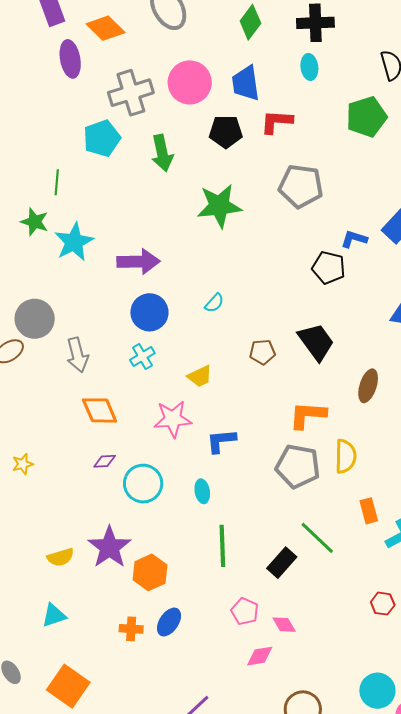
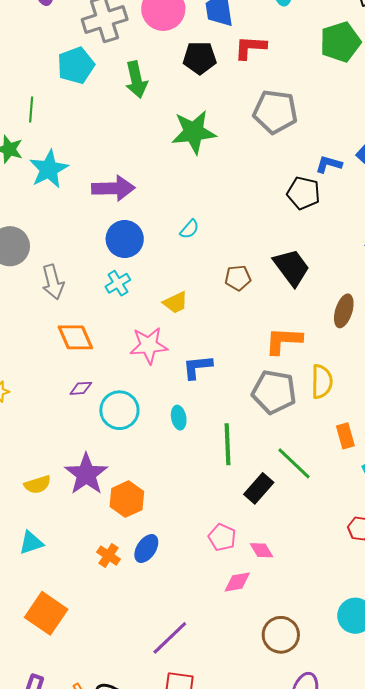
green line: (222, 546) -> (227, 444), moved
orange cross: (131, 629) -> (109, 556), turned 30

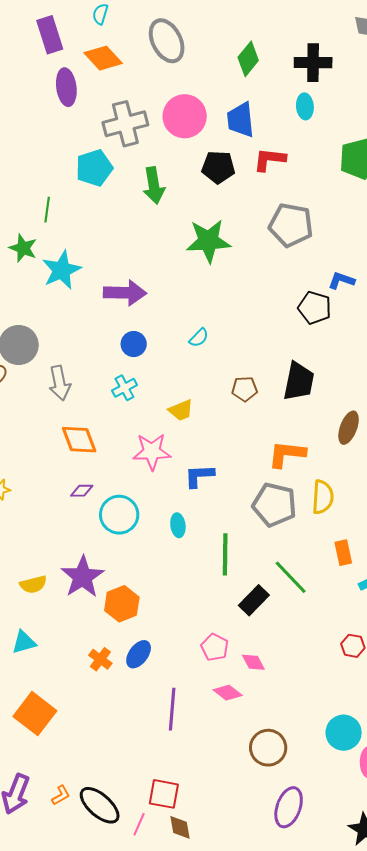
blue circle: (125, 239) -> (134, 344), size x0.7
black trapezoid: (292, 267) -> (299, 381), turned 45
pink diamond: (237, 582) -> (228, 693), turned 44
purple line: (170, 638) -> (172, 709), moved, turned -45

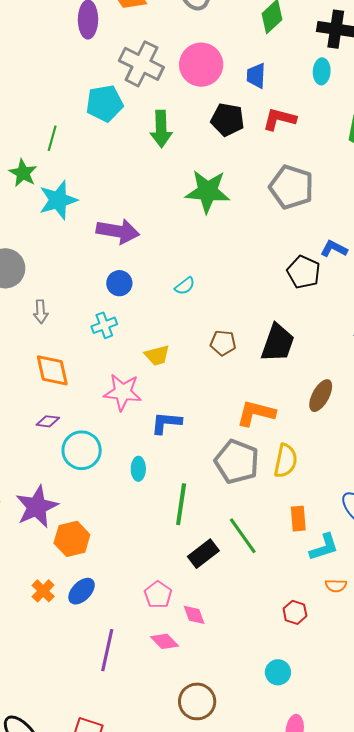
blue trapezoid: (241, 120) -> (256, 76), size x0.7
gray cross: (125, 124) -> (141, 64), turned 33
gray arrow: (60, 383) -> (41, 312), size x0.7
cyan circle: (344, 733) -> (278, 672), moved, size x0.7

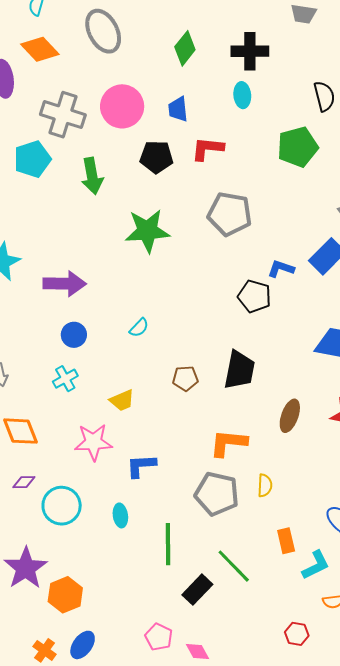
yellow semicircle: (286, 461) -> (265, 485), size x0.7

